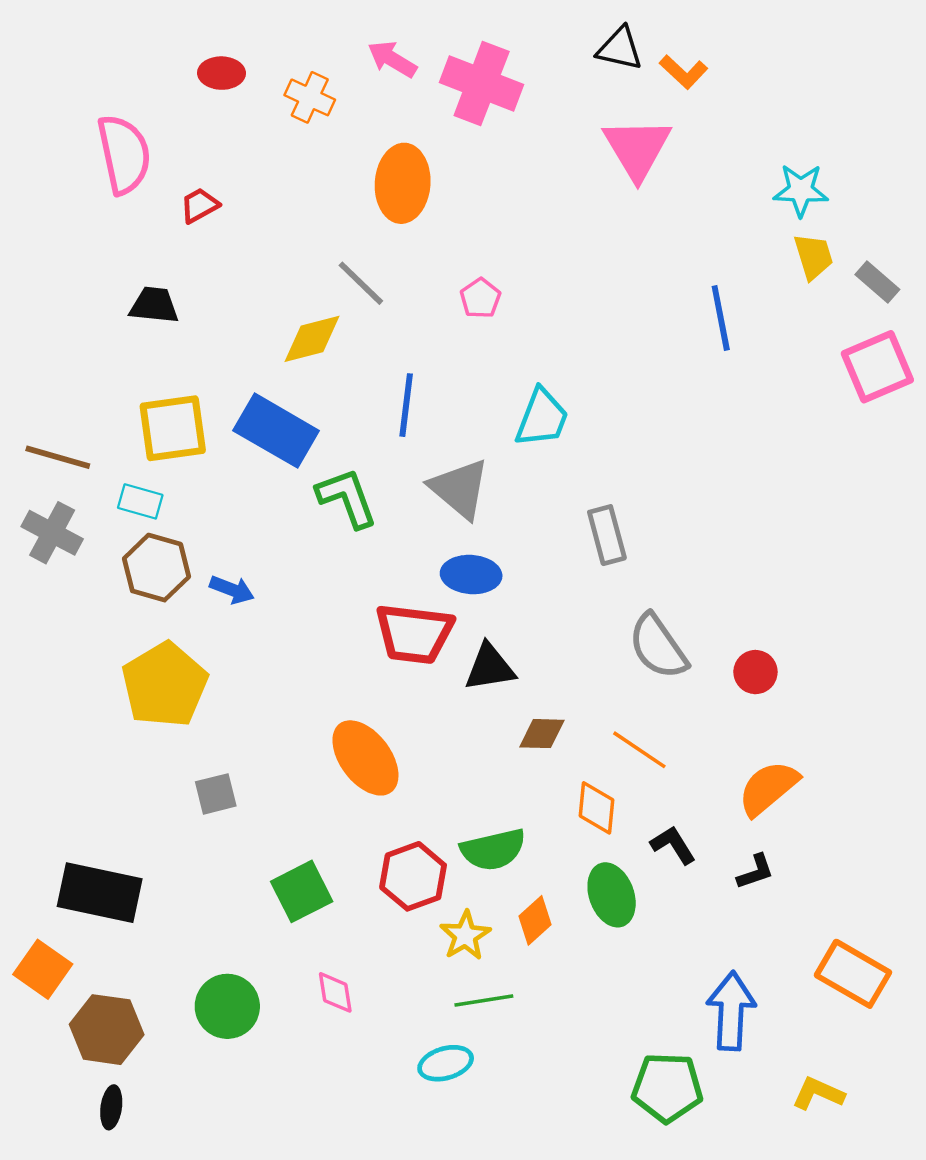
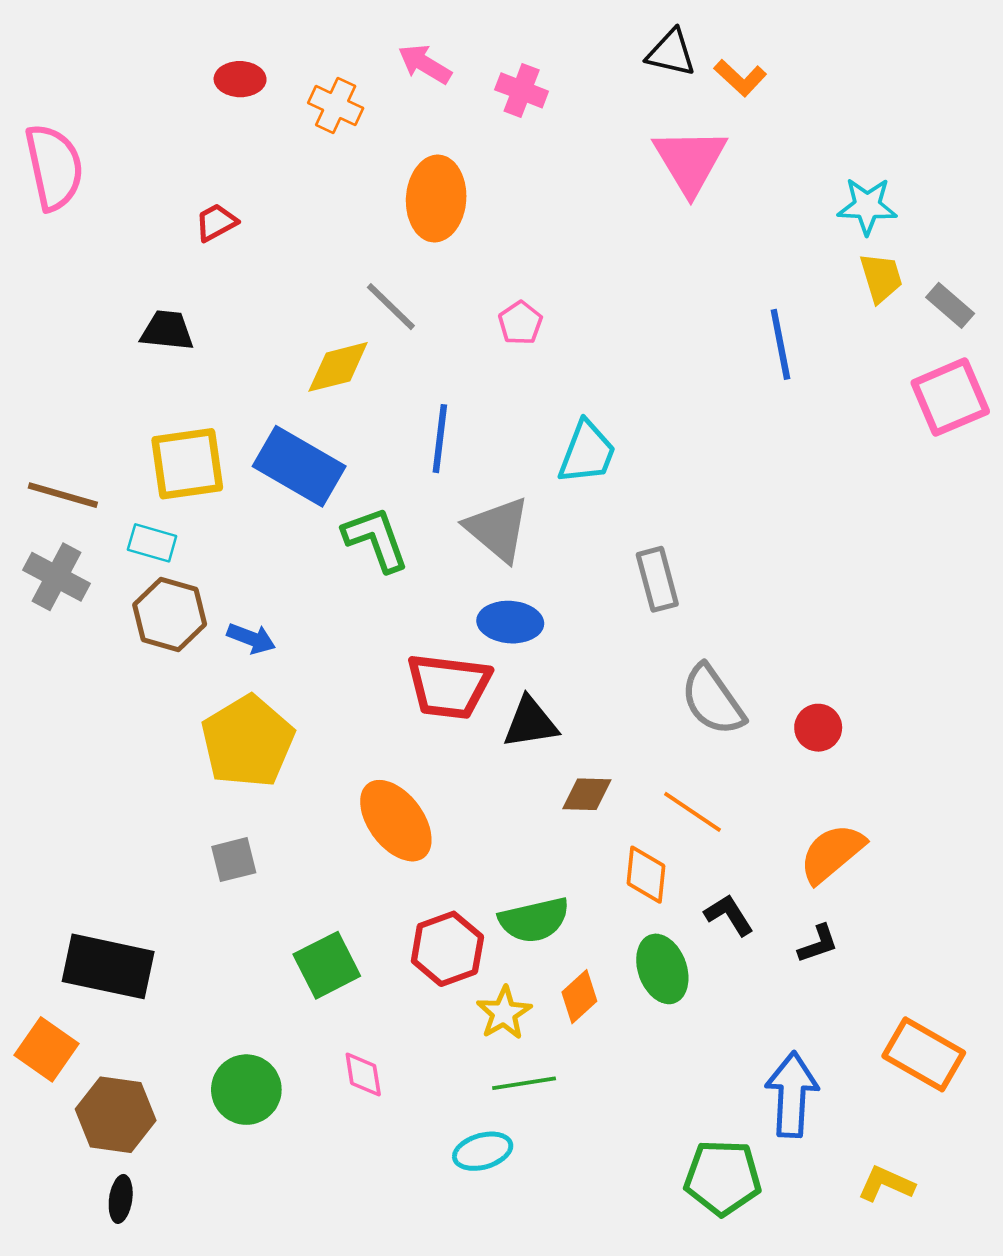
pink cross: (482, 84) -> (522, 90), size x0.6
pink semicircle: (124, 154) -> (54, 167), moved
yellow pentagon: (165, 685) -> (248, 741), moved

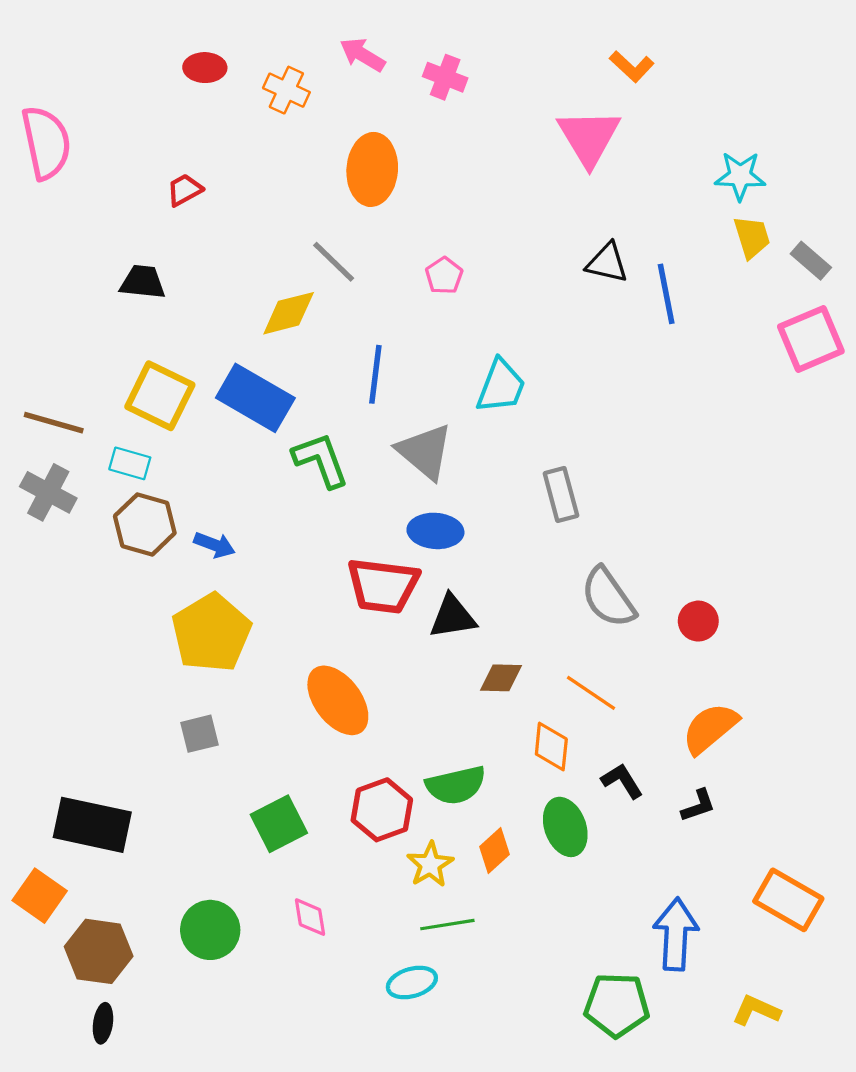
black triangle: (671, 53) -> (607, 263), moved
yellow square: (187, 464) -> (160, 396), turned 34

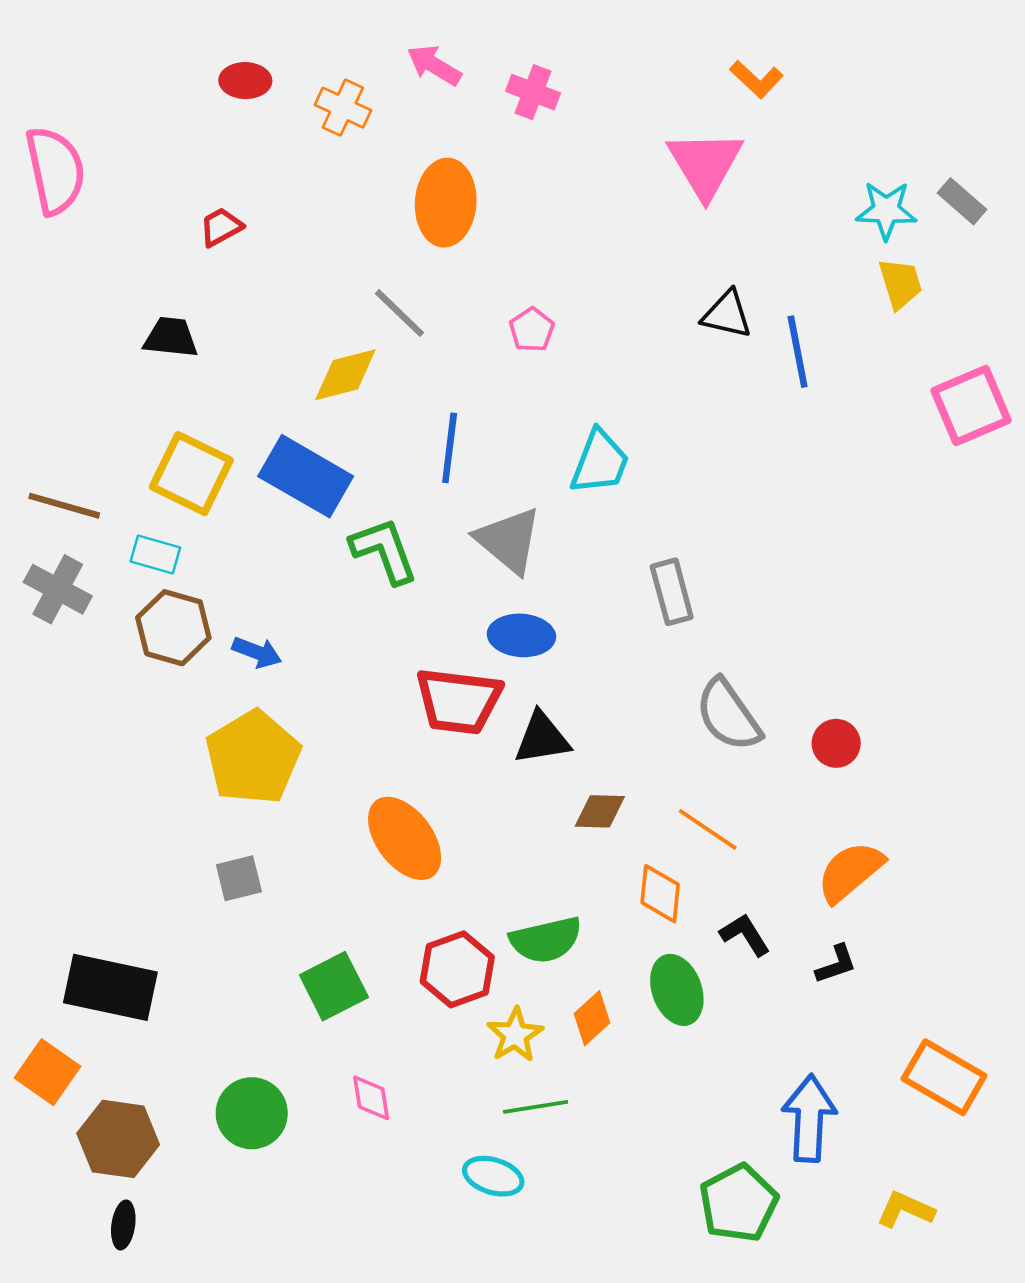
gray rectangle: (811, 261) -> (962, 201), moved
cyan ellipse: (412, 983) -> (493, 1176), turned 33
green pentagon: (617, 1005) -> (739, 1203), turned -30

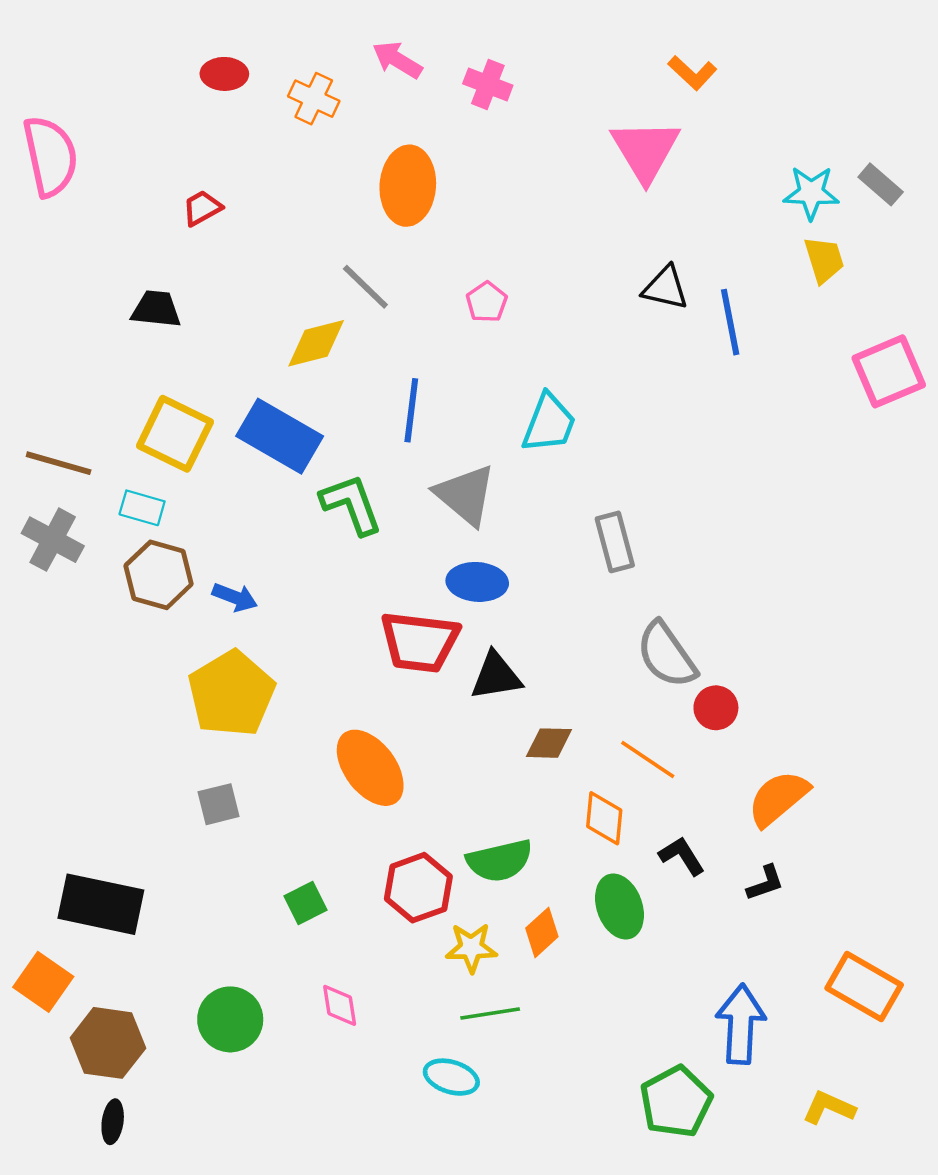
red circle: (836, 743) -> (716, 708), moved
green square: (334, 986) -> (306, 903), size x0.7
yellow star: (515, 1035) -> (471, 948), turned 30

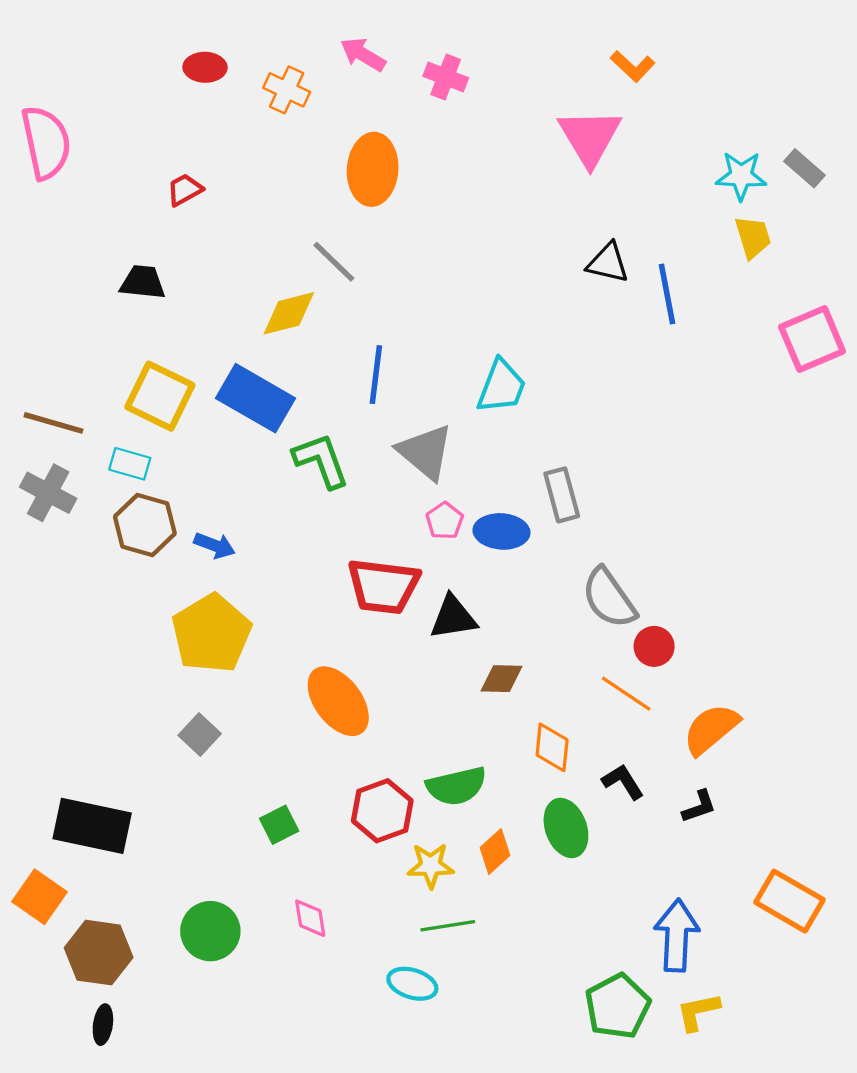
pink pentagon: (487, 302) -> (445, 521), moved
blue ellipse: (477, 582) -> (502, 531), moved
orange line: (648, 760) -> (626, 694), moved
gray square: (218, 804) -> (200, 734), turned -33
yellow L-shape: (829, 1108) -> (698, 1012), moved, turned -36

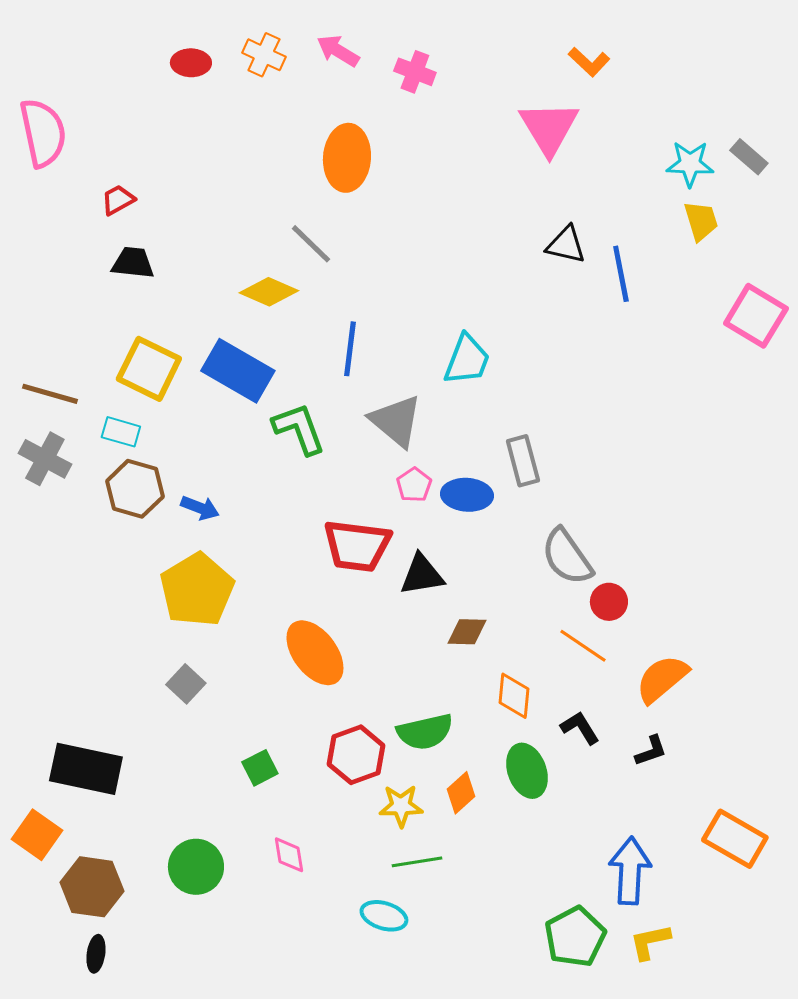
orange cross: (287, 90) -> (264, 55), moved
red trapezoid: (185, 190) -> (118, 200), moved
yellow diamond: (289, 313) -> (269, 292), turned 38
pink square: (812, 339) -> (756, 316), turned -36

